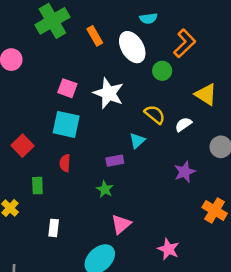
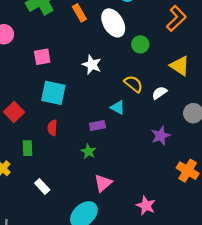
orange L-shape: (185, 43) -> (176, 18), moved
pink square: (67, 88) -> (42, 57), moved, turned -30
white star: (109, 93) -> (92, 65), size x0.7
cyan triangle: (137, 141) -> (118, 108), turned -49
white rectangle: (54, 228) -> (42, 186), turned -49

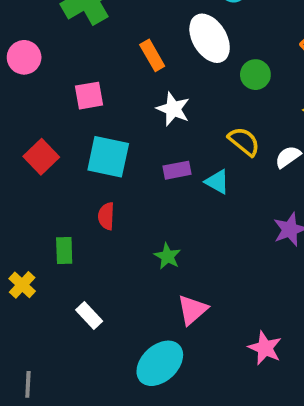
orange rectangle: (79, 13) -> (152, 55), moved
red square: (14, 112) -> (41, 157), moved
purple rectangle: (97, 126) -> (177, 170), moved

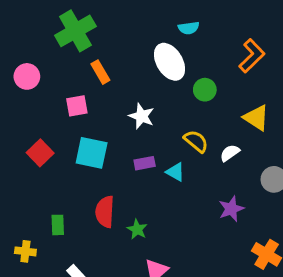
orange rectangle: (152, 55) -> (100, 72), moved
red semicircle: (106, 216) -> (105, 212), moved, size x1.5
yellow cross: (22, 285) -> (25, 251), turned -36

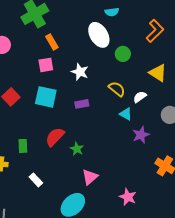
pink square: (77, 106) -> (46, 65), moved
cyan triangle: (175, 172) -> (126, 114), moved
red semicircle: (105, 212) -> (55, 137), turned 40

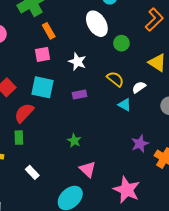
purple star: (141, 135) -> (140, 144), moved
red semicircle: (55, 137) -> (24, 113), moved
pink triangle: (90, 177) -> (88, 169), turned -36
pink star: (128, 197) -> (127, 190), size x1.5

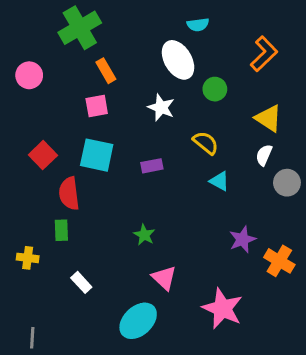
white star: (77, 62) -> (161, 107), moved
white semicircle: (139, 87) -> (264, 155), moved, turned -32
red semicircle: (24, 113) -> (69, 193), turned -50

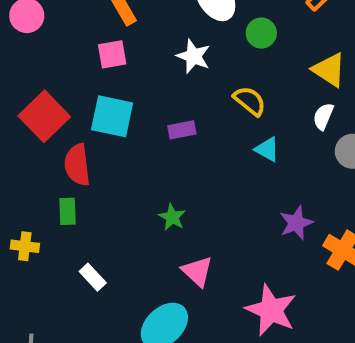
red square: (43, 155) -> (44, 116), size x1.4

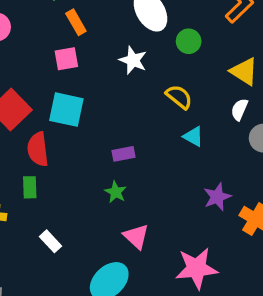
purple rectangle: (182, 130) -> (124, 154), moved
pink star: (271, 310) -> (197, 268), turned -30

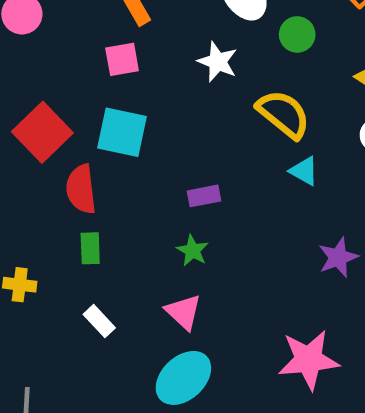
yellow semicircle: (179, 97) -> (284, 114), size x1.4
green rectangle: (30, 187) -> (90, 248), moved
pink triangle: (136, 237) -> (183, 312), moved

